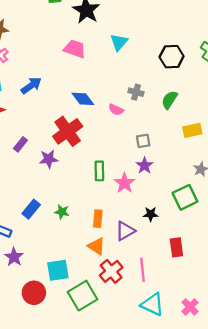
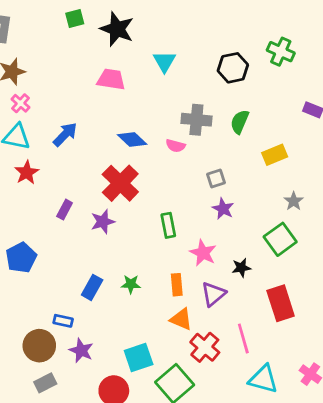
gray cross: (136, 92) -> (196, 120), size x1.5
pink star: (125, 183) -> (203, 253), moved
red rectangle: (176, 247) -> (281, 303), size x1.4

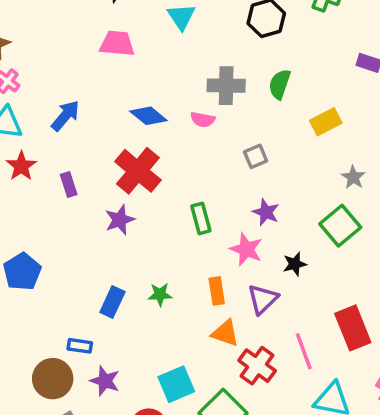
purple star: (223, 209) -> (266, 212), moved
purple rectangle: (65, 210) -> (69, 185), moved, turned -42
red rectangle: (281, 303) -> (353, 328), moved

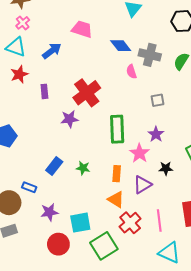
pink trapezoid: (117, 44) -> (82, 29), moved
blue diamond: (148, 116) -> (121, 46), moved
pink semicircle: (203, 120) -> (131, 72), turned 48
green rectangle: (201, 218) -> (117, 129), size x1.5
purple star: (105, 381) -> (49, 212), moved, turned 30

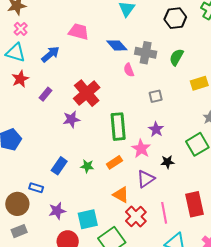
purple rectangle: (44, 91) -> (46, 94), turned 48
orange rectangle: (117, 174) -> (114, 162), moved, turned 56

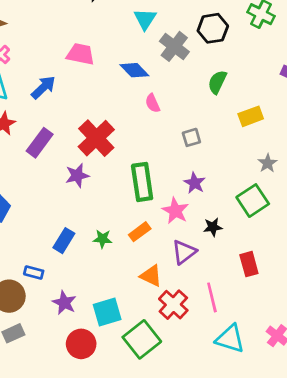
gray cross: (146, 53) -> (174, 46), moved, turned 30
purple rectangle: (46, 94) -> (40, 143), size x1.5
red rectangle: (195, 204) -> (249, 264), moved, size x0.7
purple star: (57, 211) -> (64, 303), turned -30

